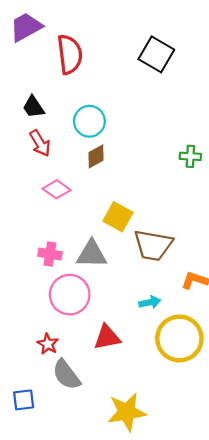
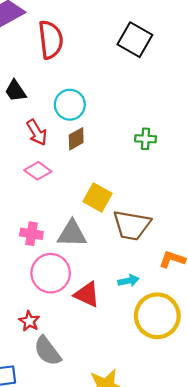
red arrow: (40, 143) -> (37, 132), moved
green cross: (190, 156) -> (146, 139), moved
red triangle: (107, 337) -> (87, 294), moved, turned 36

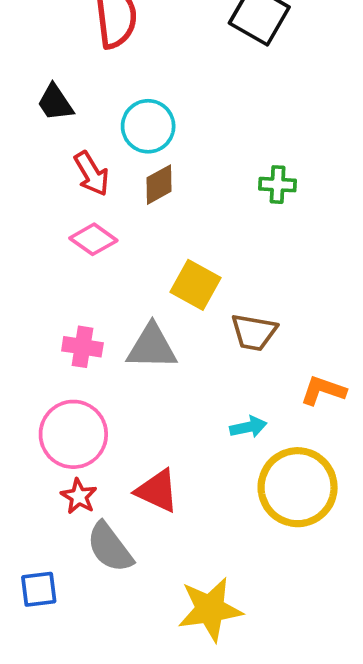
brown trapezoid: (132, 225) -> (254, 332), size x0.7
pink circle: (51, 273) -> (73, 434), moved
red triangle: (87, 294) -> (157, 491), moved

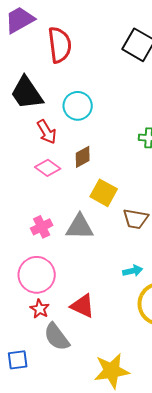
black trapezoid: (55, 103) -> (27, 93), size x1.6
brown diamond: (159, 185) -> (83, 157), moved
pink cross: (82, 347) -> (42, 227), turned -35

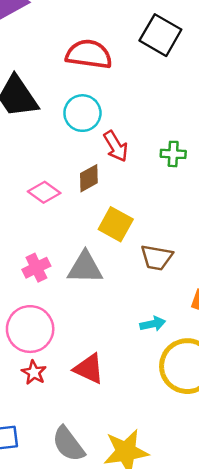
red semicircle: (60, 45) -> (89, 54), moved, turned -75
red arrow: (47, 132) -> (116, 146), moved
gray semicircle: (57, 337) -> (68, 444), moved

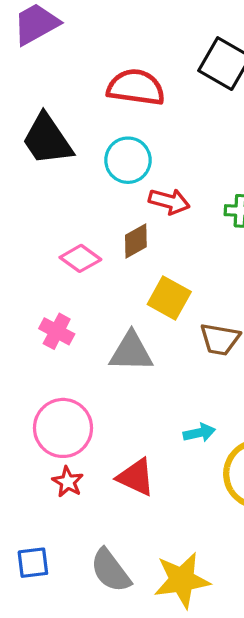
red arrow: (116, 146) -> (169, 201), turned -44
pink cross: (36, 268) -> (57, 331), moved, turned -36
cyan arrow: (153, 324) -> (199, 433), moved

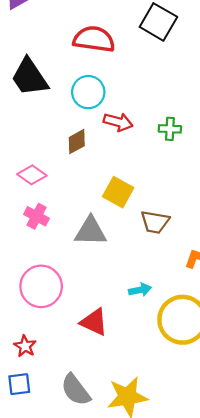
brown diamond: (136, 241) -> (77, 142), moved
pink diamond: (80, 258) -> (32, 175), moved
red star: (68, 482) -> (25, 346), moved

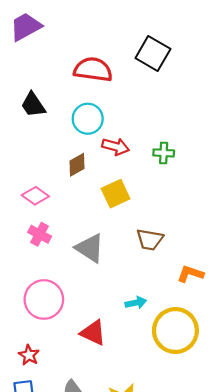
black trapezoid: (30, 77) -> (33, 105), size x0.7
yellow square: (118, 192) -> (116, 194), moved, turned 36
gray triangle: (91, 231) -> (90, 248), turned 32

